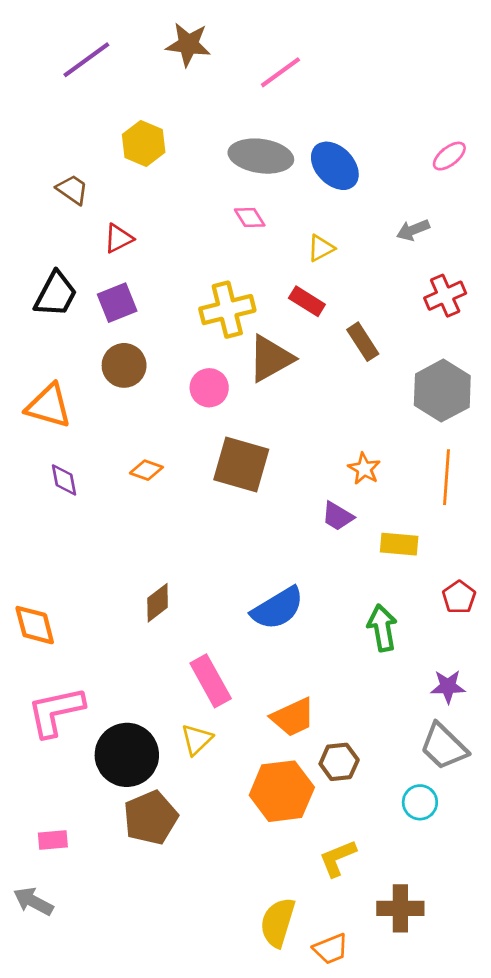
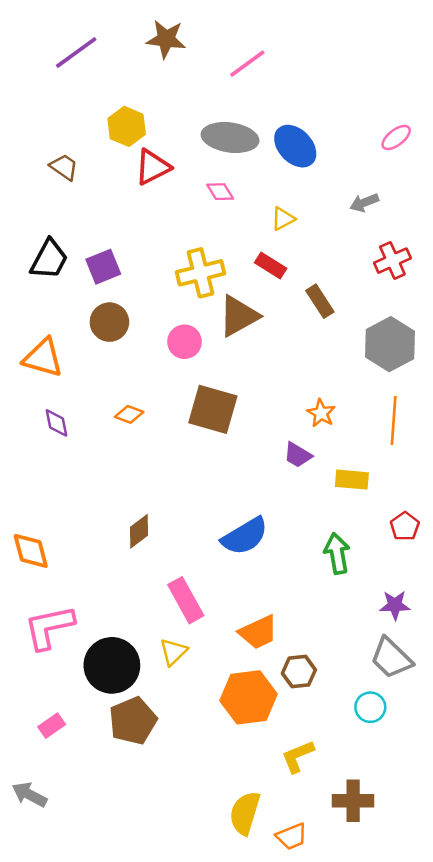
red triangle: (118, 238) -> (153, 167), moved, size x1.4
pink rectangle: (53, 840) -> (52, 726), moved, turned -30

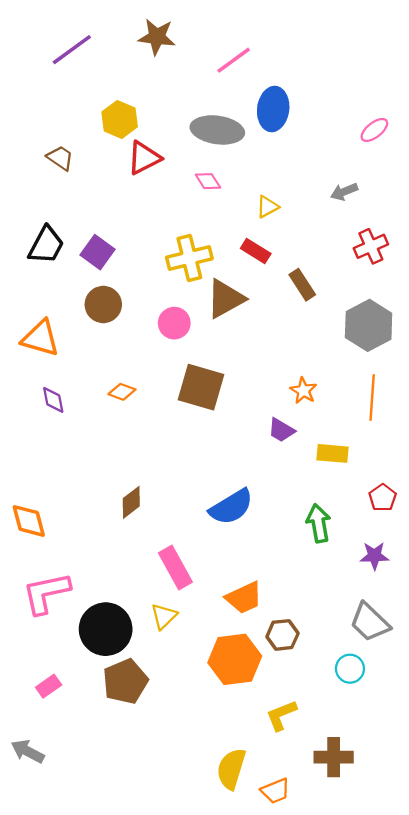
blue ellipse: (295, 146) -> (273, 109), moved, turned 51
purple square: (103, 267) -> (97, 252), turned -32
purple star: (395, 605) -> (374, 556), moved

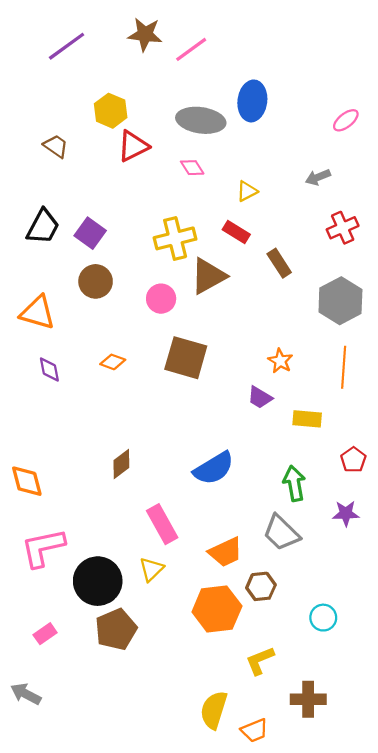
pink line: (234, 60) -> (191, 49), moved
gray trapezoid: (370, 622) -> (281, 533), moved

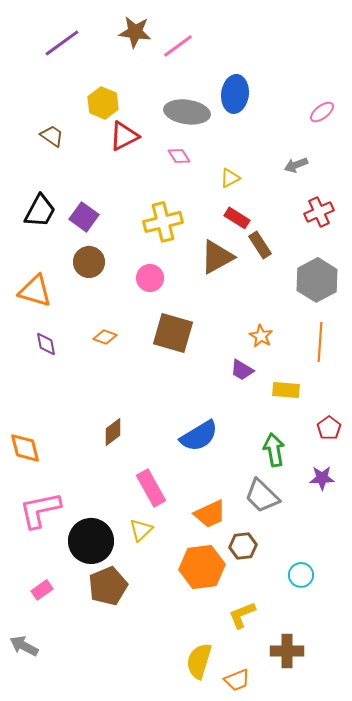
red rectangle: (236, 232) -> (237, 218), moved
brown triangle: (208, 276) -> (217, 257), moved

